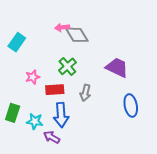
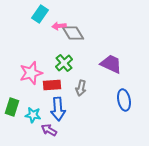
cyan rectangle: (17, 42) -> (40, 14), moved
pink star: (33, 77) -> (31, 73), size x1.6

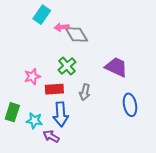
pink star: (31, 73) -> (32, 76), size x0.7

